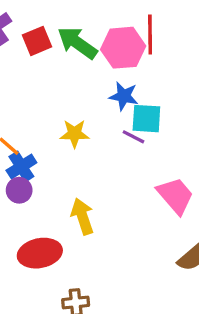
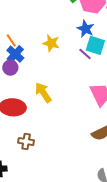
blue cross: (21, 167) -> (15, 54), turned -30
yellow arrow: (82, 216) -> (43, 92), turned -30

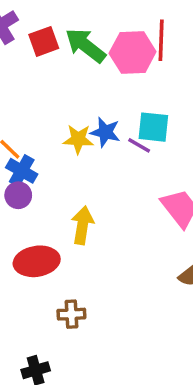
blue star: (86, 29) -> (105, 132), moved
yellow arrow: (43, 92) -> (83, 225), turned 55

